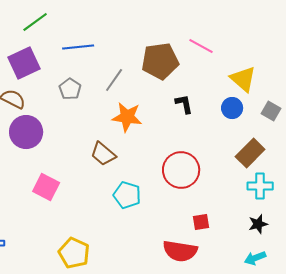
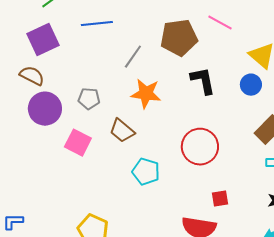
gray pentagon: (70, 89) -> (89, 99), moved, turned -30
black L-shape: (184, 104) -> (203, 81), size x1.4
pink square: (46, 187) -> (78, 143), moved

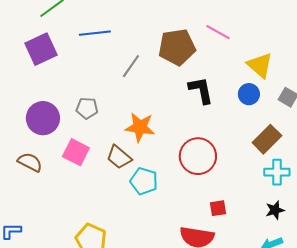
brown semicircle: (32, 76) -> (30, 162), moved
orange star: (146, 94) -> (140, 127), moved
brown trapezoid: (122, 131) -> (119, 157), moved

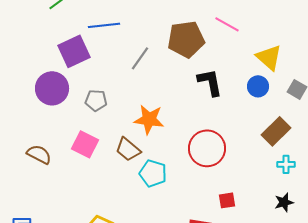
purple square: (41, 49) -> (74, 51), moved
purple circle: (43, 118) -> (52, 88), moved
cyan cross: (277, 172) -> (286, 164), size x0.7

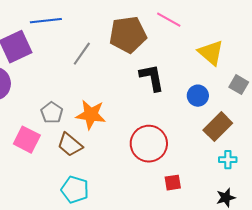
blue circle: (258, 86) -> (198, 96), moved
gray pentagon: (96, 100) -> (52, 113), moved, turned 30
cyan pentagon: (153, 173) -> (75, 190), moved
red square: (227, 200) -> (173, 183), moved

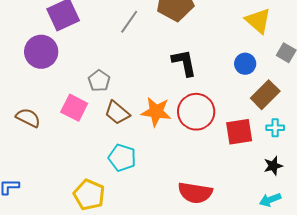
black L-shape: (152, 78) -> (184, 63), moved
orange star: (91, 115) -> (156, 112), moved
red square: (173, 183) -> (239, 132), moved, size x1.6

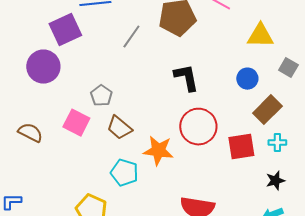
yellow triangle: (258, 21) -> (260, 36), turned -40
orange star: (156, 112) -> (158, 151), moved

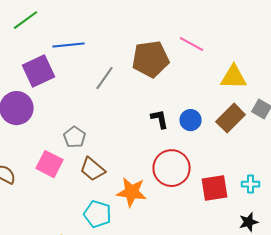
black L-shape: (186, 78) -> (160, 119), size x0.7
blue circle: (247, 79) -> (191, 120), moved
brown rectangle: (267, 110) -> (231, 118), moved

